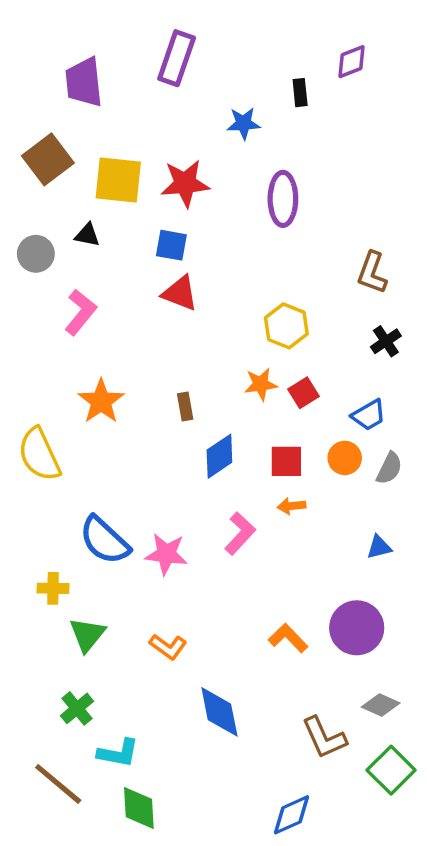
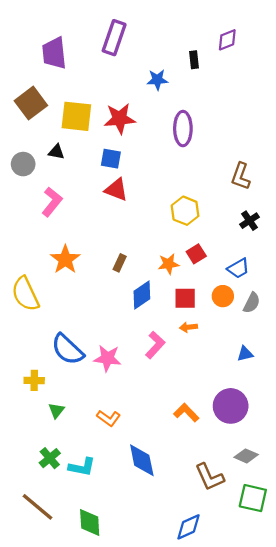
orange star: (261, 384) -> (168, 264), moved
brown rectangle: (185, 406) -> (120, 263), turned 35
green triangle: (87, 635) -> (56, 410), size x0.7
cyan L-shape: (118, 753) -> (82, 467), moved
green square: (391, 770) -> (253, 498), turned -32

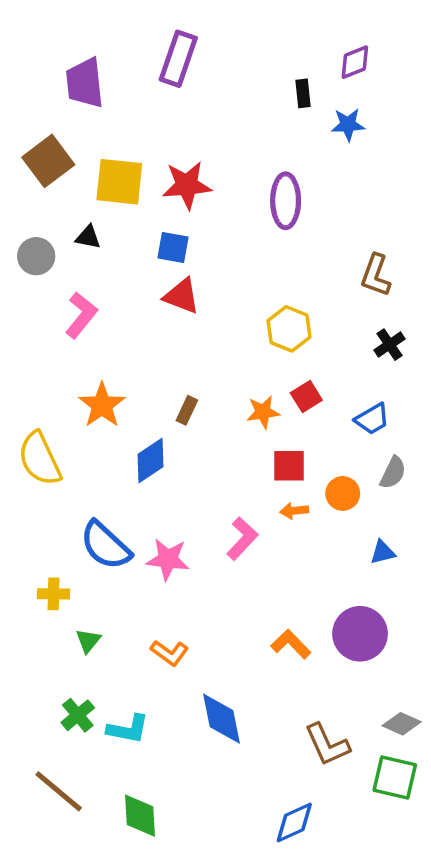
blue star: (157, 80) -> (348, 125), moved
blue diamond: (142, 295) -> (150, 461), moved
orange circle: (223, 296) -> (343, 493), moved
gray diamond: (246, 456) -> (402, 724), moved

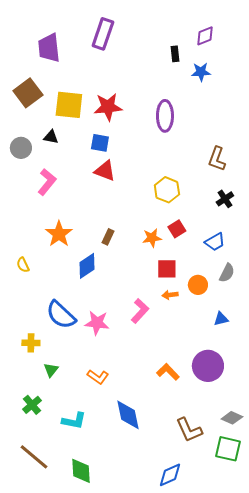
yellow semicircle: (40, 459) -> (23, 265), size x0.5
green cross: (78, 715) -> (32, 405), moved

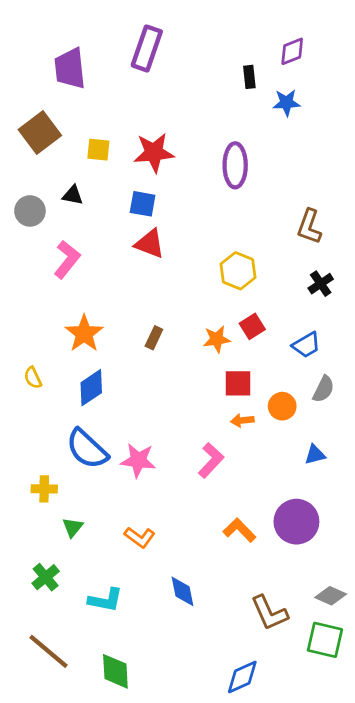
yellow square: (69, 105) -> (98, 150), size x0.6
blue diamond: (87, 266) -> (91, 388), moved
pink L-shape: (140, 311) -> (211, 460), moved
blue diamond: (128, 415) -> (182, 591), size x0.7

